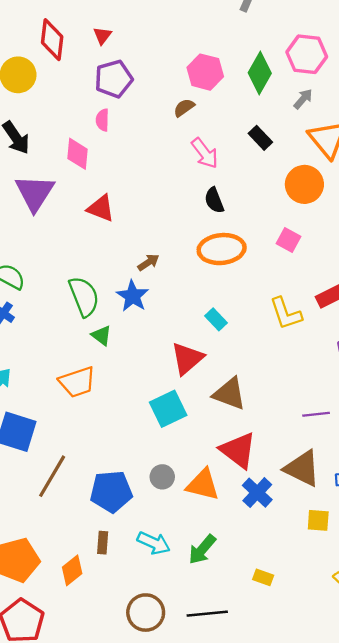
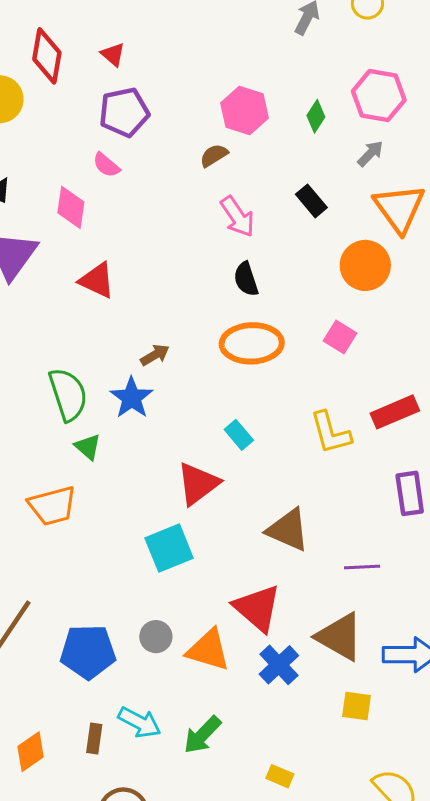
red triangle: (102, 35) -> (113, 54), turned -30
green diamond: (260, 73) -> (316, 116), size x0.6
pink semicircle: (102, 120) -> (106, 165), turned -55
brown triangle: (230, 394) -> (288, 530), moved
brown rectangle: (103, 543) -> (94, 739), moved

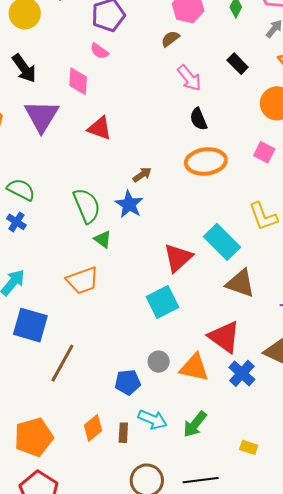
cyan rectangle: (239, 435) -> (222, 242), moved, size x1.8
blue pentagon: (88, 652) -> (128, 382), moved, size x0.7
orange diamond: (31, 752) -> (93, 428), moved

